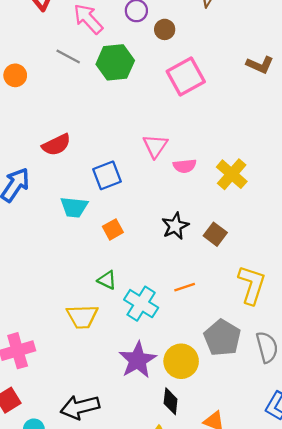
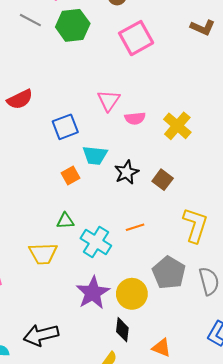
cyan trapezoid: (74, 207) -> (95, 155), moved
green triangle: (107, 280) -> (65, 221), turned -30

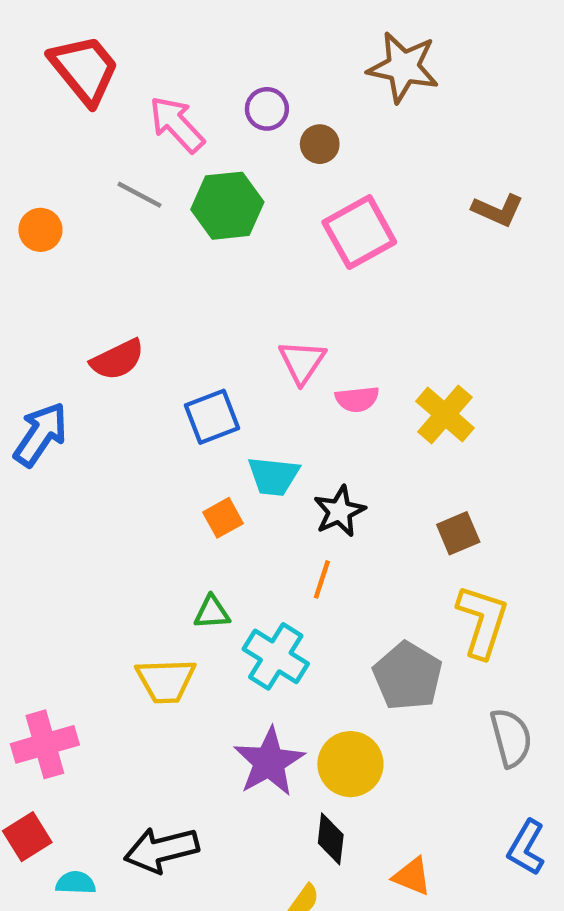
brown square: (163, 180) -> (458, 533), moved, turned 30
orange line: (135, 227) -> (322, 579), moved, turned -54
gray pentagon: (169, 273) -> (408, 676), moved

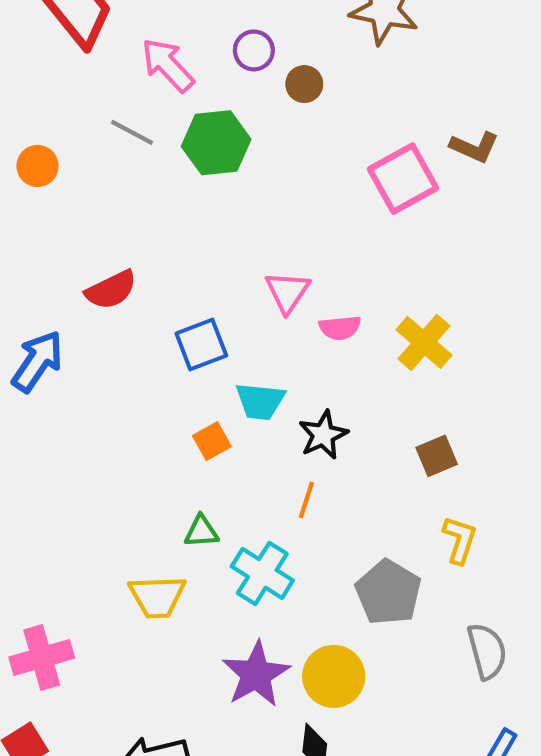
pink square: (359, 232) -> (403, 179), moved
yellow L-shape: (482, 621) -> (460, 540), size x0.7

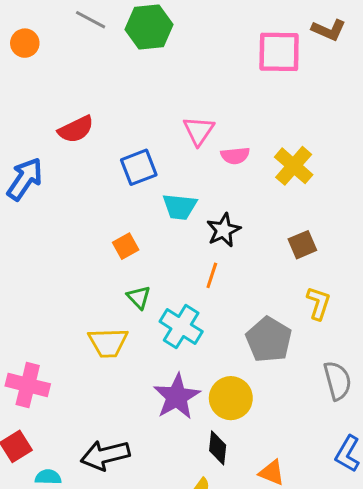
pink square: (403, 179) -> (279, 52), turned 30
orange square: (212, 441) -> (126, 246), moved
green triangle: (201, 531) -> (139, 297), turned 50
pink cross: (42, 658) -> (28, 385), turned 30

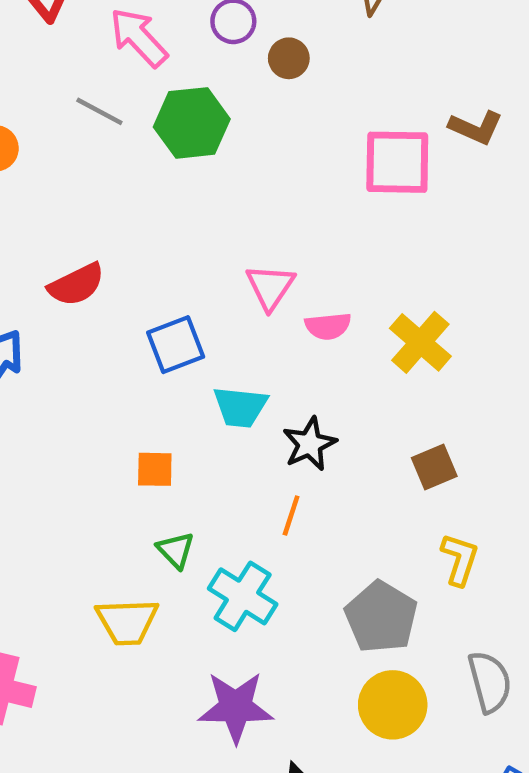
orange square: (126, 246) -> (155, 469), turned 30
purple star: (177, 397) -> (236, 707), turned 30
yellow circle: (231, 398) -> (393, 705), moved

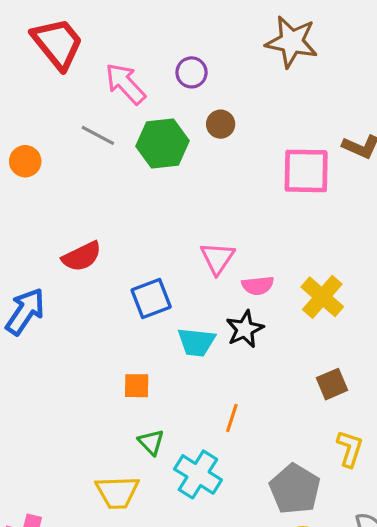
brown circle: (289, 58) -> (221, 124), moved
black star: (310, 444) -> (245, 329), moved

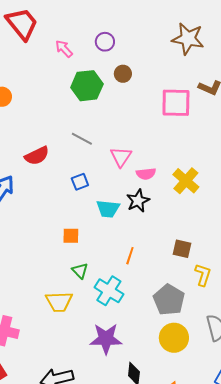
brown star: (292, 42) -> (188, 39), moved
pink arrow: (125, 84) -> (64, 49), size x0.7
gray line: (98, 135) -> (82, 139), moved
blue square: (151, 298) -> (80, 182), size x0.7
brown square: (332, 384) -> (182, 249), moved, turned 36

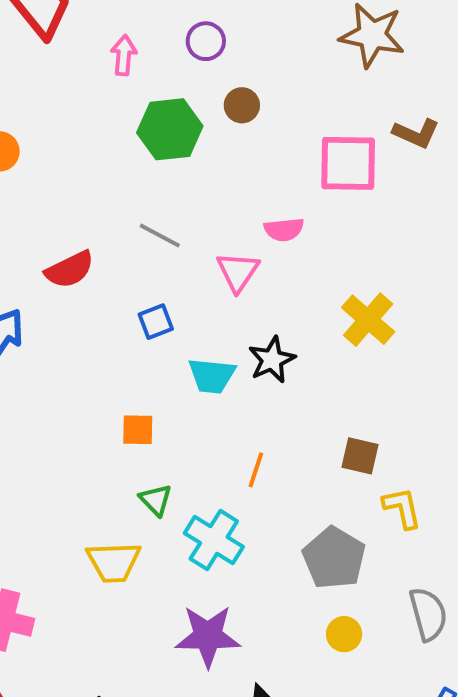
pink arrow: (64, 49) -> (124, 55), turned 48
pink semicircle: (146, 174) -> (284, 229), moved
yellow L-shape: (203, 275) -> (402, 508), turned -30
yellow circle: (174, 338) -> (344, 634), size x0.6

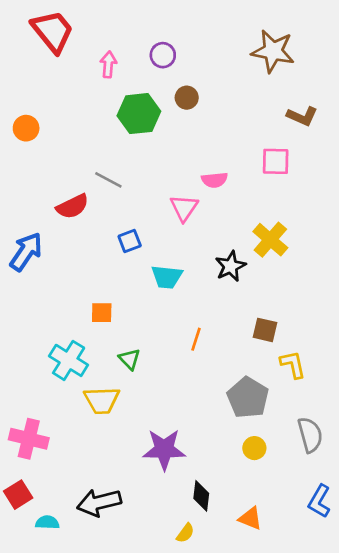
pink square: (348, 163) -> (276, 161), moved, size x0.7
gray line: (160, 236) -> (108, 180), moved
black star: (272, 360) -> (230, 266), moved
orange square: (138, 430) -> (102, 313), moved
cyan cross: (214, 540) -> (69, 360), moved

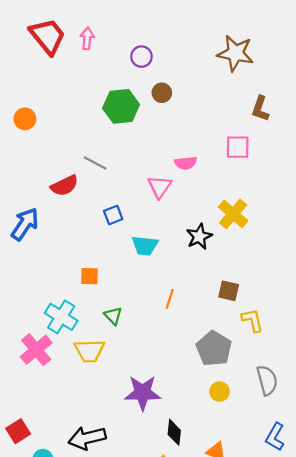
pink arrow: (108, 64) -> (87, 38), moved
brown L-shape: (302, 116) -> (260, 109), turned 85
pink cross: (29, 439) -> (36, 350), moved, turned 36

